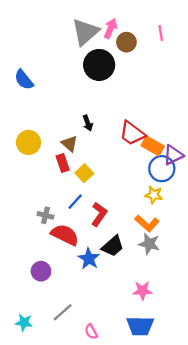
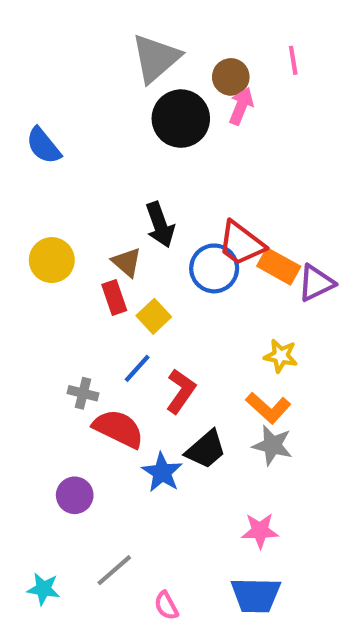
pink arrow: (110, 28) -> (241, 106), moved
black arrow: (88, 123) -> (160, 225), size x1.5
blue circle: (162, 169) -> (214, 268), moved

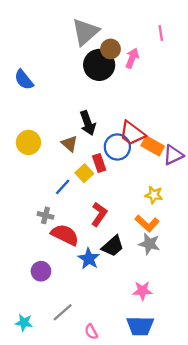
brown circle: (231, 77) -> (111, 49), moved
red rectangle: (114, 298) -> (99, 163), moved
blue line: (137, 368) -> (63, 187), moved

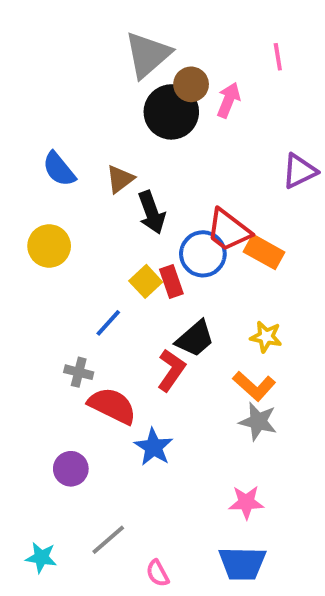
blue semicircle: (24, 80) -> (59, 169), moved
brown triangle: (69, 144) -> (120, 179), moved, turned 42
purple triangle: (173, 155) -> (299, 171), moved
yellow square: (84, 173) -> (146, 281), moved
black trapezoid: (113, 246) -> (195, 339), moved

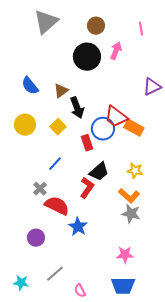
gray triangle: (148, 55) -> (46, 22), moved
brown circle: (191, 84) -> (96, 26), moved
yellow square: (146, 281) -> (58, 127), moved
gray cross: (79, 372) -> (40, 189), turned 32

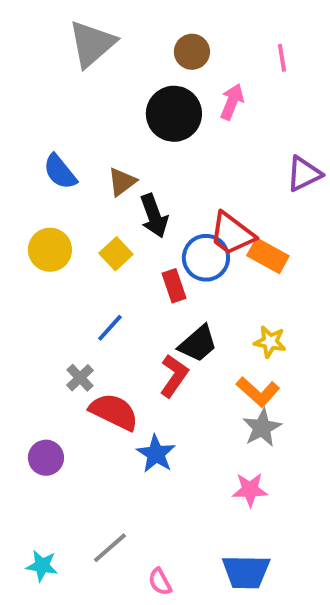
gray star: (131, 214) -> (262, 428), turned 30
purple circle: (36, 238) -> (46, 458), moved
pink star: (125, 255) -> (250, 490), moved

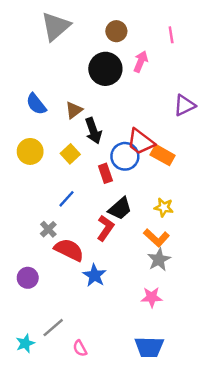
gray line: (110, 548) -> (53, 328), moved
cyan star: (42, 566) -> (25, 343), turned -30
pink semicircle: (160, 582) -> (80, 348), moved

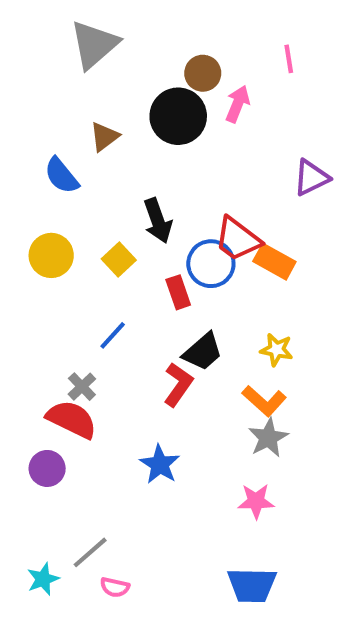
brown circle: (116, 31) -> (203, 73), moved
brown triangle: (74, 110) -> (104, 137), moved
red semicircle: (69, 250) -> (72, 419), moved
pink semicircle: (80, 348) -> (115, 587), moved, turned -49

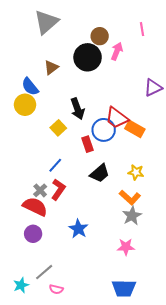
yellow circle: (51, 255) -> (25, 105), moved
red L-shape: (178, 384) -> (58, 189), moved
purple circle: (47, 468) -> (33, 234), moved

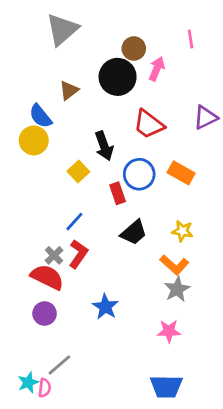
red trapezoid: (117, 118) -> (149, 124), moved
pink semicircle: (56, 289) -> (45, 388), moved, turned -96

